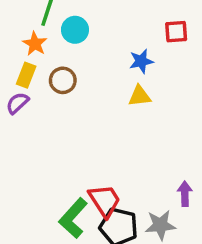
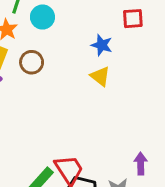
blue star: (141, 61) -> (102, 45), turned 30
yellow triangle: (139, 96) -> (100, 76), turned 45

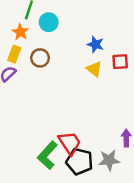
red square: (133, 19) -> (120, 62), moved

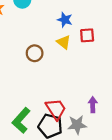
brown circle: (40, 58) -> (35, 53), moved
red trapezoid: (70, 143) -> (56, 109), moved

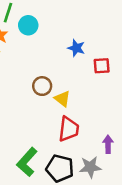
yellow triangle: (64, 42) -> (62, 99), moved
red trapezoid: (56, 109) -> (69, 129), moved, turned 40

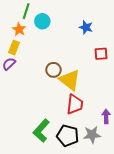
blue star: (76, 48) -> (86, 27), moved
yellow triangle: (62, 99) -> (70, 80), size x1.6

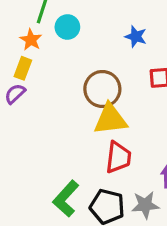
brown circle: (53, 70) -> (102, 89), moved, size x1.5
yellow triangle: (70, 80) -> (110, 119), turned -45

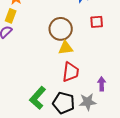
yellow triangle: (110, 119) -> (66, 48), size x0.7

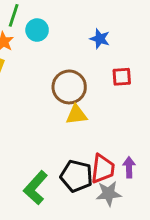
red trapezoid: (71, 72) -> (103, 169), moved
black pentagon: (64, 103) -> (76, 176), moved

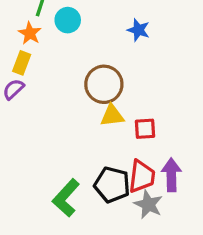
red square: (122, 77) -> (145, 129), moved
purple arrow: (129, 167) -> (171, 175), size x1.4
gray star: (109, 194) -> (148, 204), turned 30

